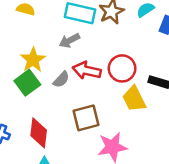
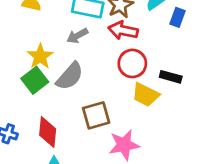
red arrow: (87, 70) -> (123, 30), moved
gray semicircle: (61, 79) -> (70, 76), size x1.6
yellow trapezoid: (134, 99) -> (146, 95), turned -36

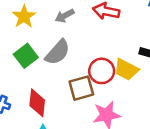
yellow star: (40, 56) -> (24, 17), moved
red circle: (132, 63) -> (102, 71), moved

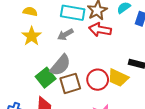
green square: (26, 56) -> (46, 78), moved
brown square: (81, 88) -> (70, 83), moved

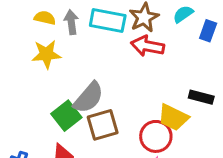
gray arrow: (65, 34) -> (71, 22), moved, turned 112
yellow star: (32, 36) -> (46, 54), turned 30
red circle: (98, 80) -> (156, 136), moved

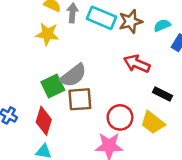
red arrow: (147, 46) -> (137, 64), moved
yellow trapezoid: (173, 117) -> (153, 123), moved

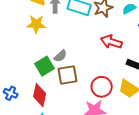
gray semicircle: (73, 75) -> (60, 56), size x0.6

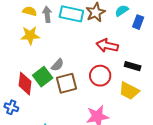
red circle: (102, 87) -> (100, 76), moved
red diamond: (40, 95) -> (25, 84), moved

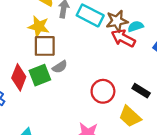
cyan semicircle: (122, 11) -> (136, 26), moved
red arrow: (107, 46) -> (123, 38), moved
brown square: (67, 83) -> (45, 46), moved

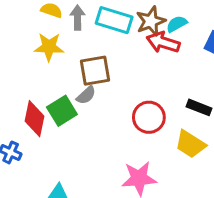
brown square: (45, 46) -> (95, 71), moved

